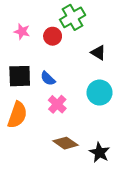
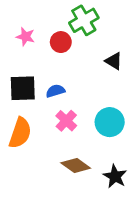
blue semicircle: (48, 78) -> (55, 91), turned 119
cyan circle: (100, 93) -> (110, 122), moved

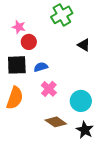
red circle: (61, 42) -> (29, 42), moved
cyan circle: (110, 122) -> (81, 101), moved

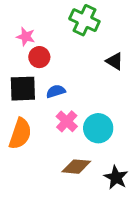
green cross: (62, 15) -> (84, 20), turned -35
cyan circle: (81, 101) -> (98, 128), moved
brown diamond: (56, 122) -> (76, 167), turned -30

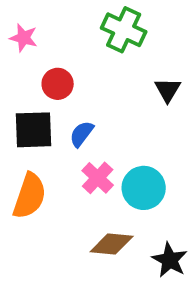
pink star: (26, 37) -> (24, 38), moved
black triangle: (115, 61) -> (168, 90), turned 30
blue semicircle: (56, 91) -> (82, 134), turned -36

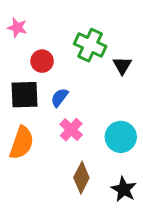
green cross: (124, 30) -> (90, 45), moved
cyan circle: (144, 188) -> (121, 137), moved
brown diamond: (112, 244) -> (81, 178), turned -68

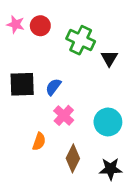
red circle: (42, 61) -> (40, 26), moved
orange semicircle: (22, 143) -> (39, 141), moved, size x0.6
black star: (124, 189) -> (111, 169), turned -30

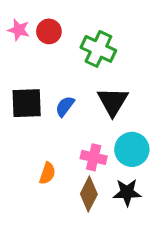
black triangle: (109, 58) -> (113, 102), moved, size x1.5
pink cross: (64, 115) -> (94, 157), moved, turned -30
black star: (111, 169) -> (127, 192), moved

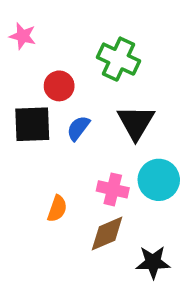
red circle: (49, 31) -> (59, 86), moved
black star: (127, 192) -> (153, 262), moved
brown diamond: (89, 194) -> (107, 234), turned 40

